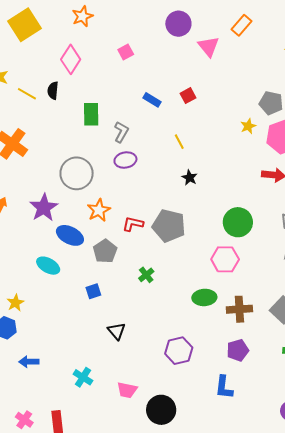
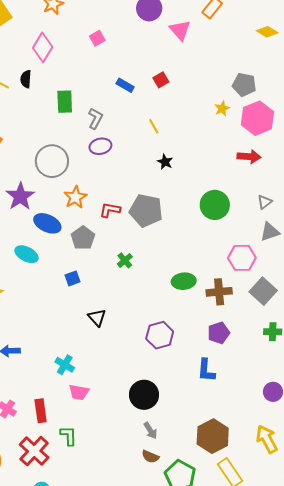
pink hexagon: (225, 259) -> (242, 258), moved
pink trapezoid: (127, 390) -> (79, 392), moved

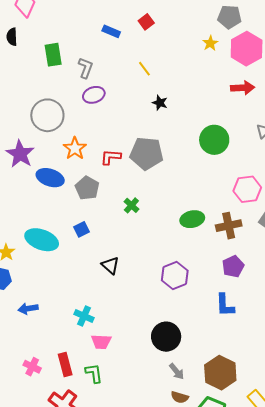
cyan ellipse: (27, 254) -> (42, 240), moved, size x1.4
green L-shape: (69, 436) -> (94, 373), moved
brown hexagon: (213, 436) -> (220, 373), moved

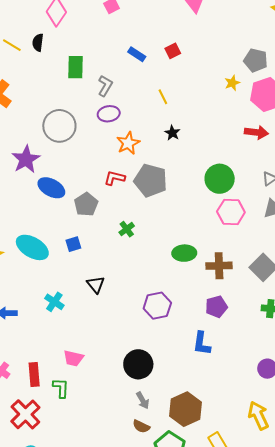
orange star: (75, 148) -> (128, 143), moved
pink hexagon: (247, 189) -> (231, 212), moved
cyan cross: (84, 316) -> (54, 302), moved

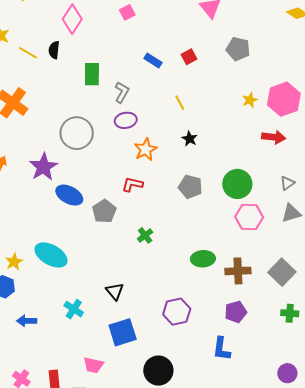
gray pentagon: (256, 60) -> (238, 49), moved
yellow star: (232, 83) -> (250, 100), moved
gray pentagon: (151, 181) -> (190, 187), moved, size x0.7
blue square: (73, 244) -> (123, 332), moved, size x1.8

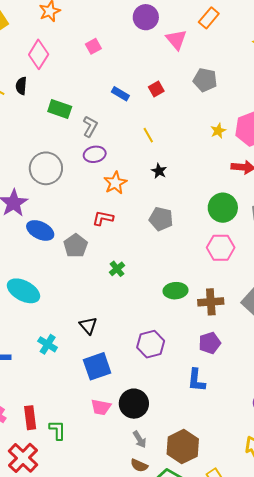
green rectangle: (92, 74) -> (60, 109), turned -70
green circle: (237, 184) -> (223, 208), moved
pink trapezoid: (93, 365) -> (101, 407), moved

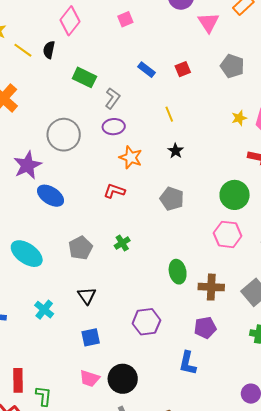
orange star: (115, 183) -> (131, 157), turned -30
gray pentagon: (76, 246) -> (80, 248), moved
green ellipse: (176, 291) -> (178, 272), turned 75
blue square: (97, 366) -> (91, 337), size x0.7

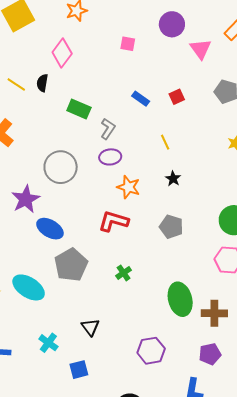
pink square: (125, 19) -> (128, 44), moved, turned 35
red L-shape: (114, 191) -> (113, 221), size x1.4
gray pentagon: (80, 248) -> (71, 265), moved, size x1.4
green ellipse: (178, 272) -> (180, 299), size x1.4
blue square: (91, 337) -> (79, 370), moved

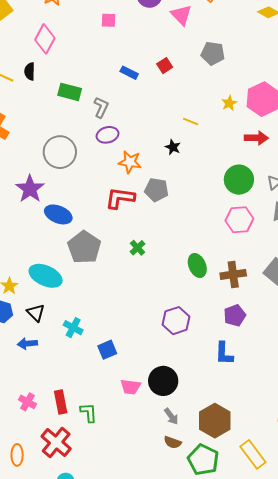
yellow line: (165, 142) -> (191, 122), moved, turned -35
gray pentagon: (171, 227) -> (156, 190), moved
green ellipse: (180, 299) -> (197, 266), size x0.7
black triangle: (90, 327) -> (36, 313), moved

